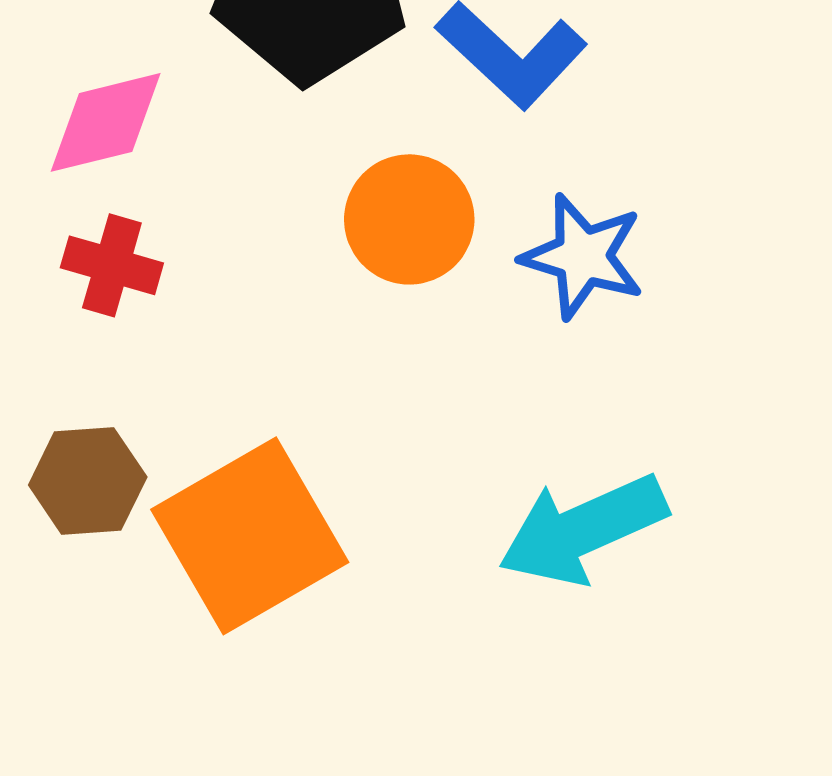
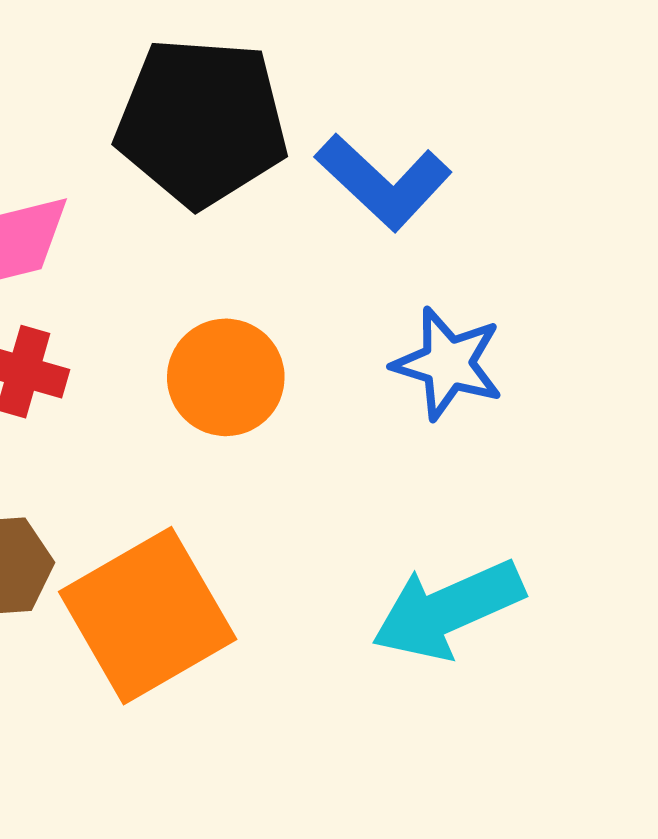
orange circle: (409, 219) -> (226, 377), moved

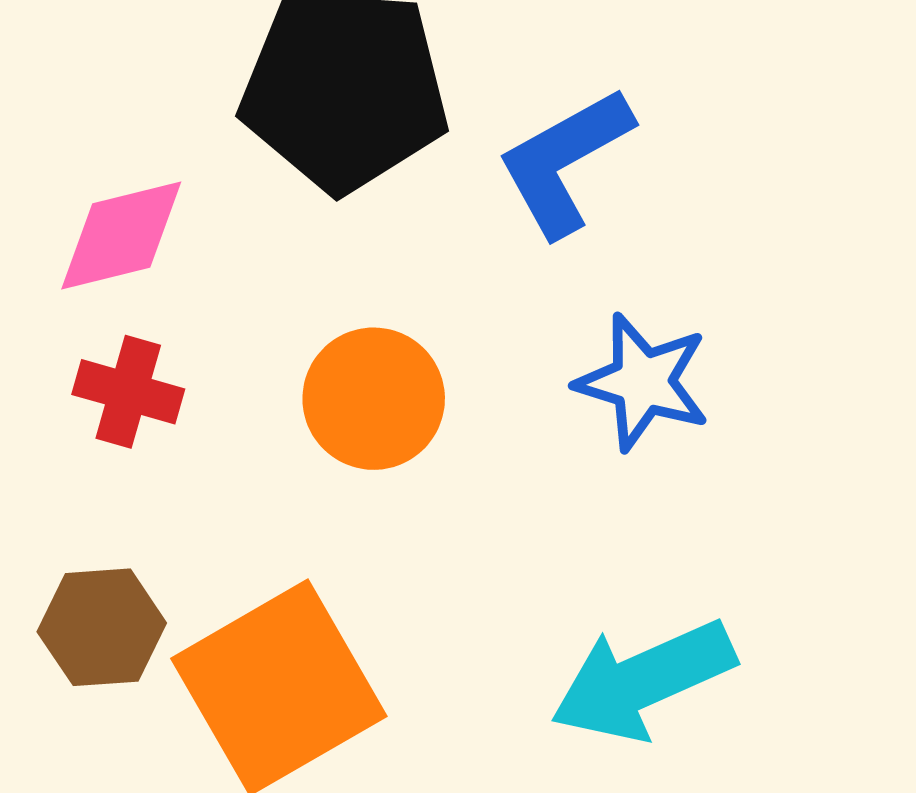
blue L-shape: (383, 182) -> (565, 162), turned 108

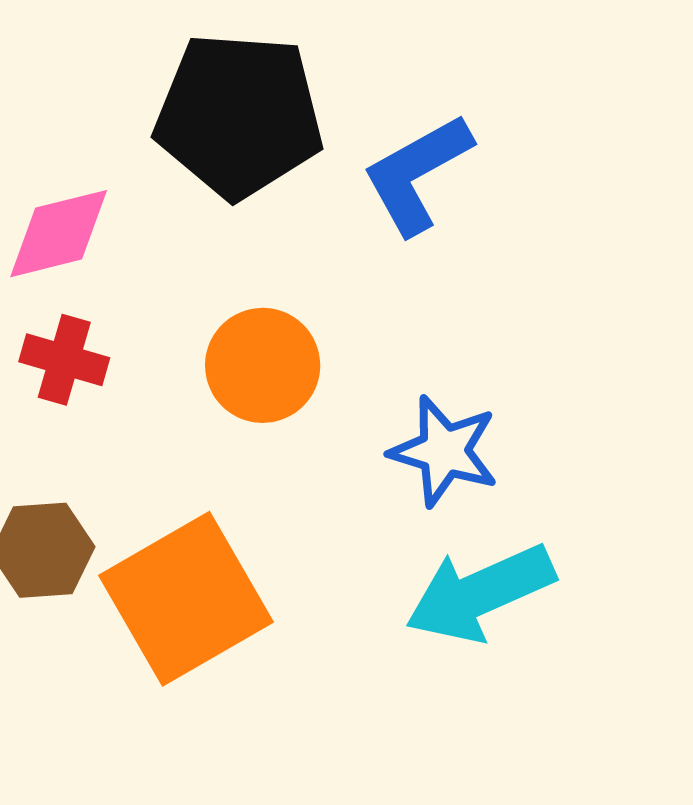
blue star: (643, 382) -> (444, 451), moved

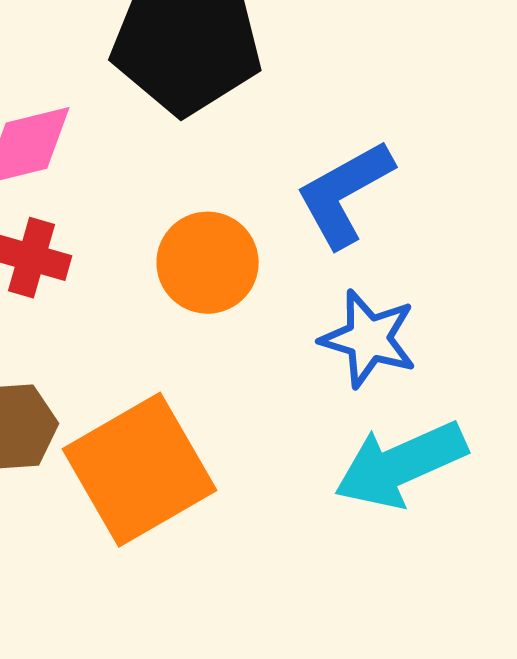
blue L-shape: (417, 174) -> (345, 194), moved

